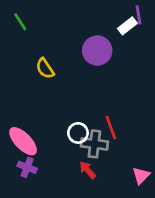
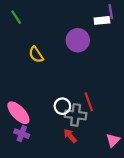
white rectangle: (127, 26) -> (102, 20), turned 32

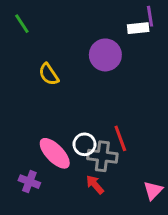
pink ellipse: (18, 113) -> (55, 153), moved

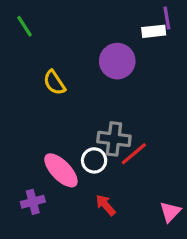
red line: (120, 138) -> (134, 154), turned 70
gray cross: (102, 156) -> (114, 139), moved
purple cross: (29, 182) -> (33, 202), turned -36

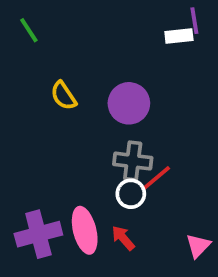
purple circle: (117, 61) -> (129, 103), moved
white circle: (94, 160) -> (131, 194), moved
pink ellipse: (61, 170) -> (85, 230), moved, turned 30
purple cross: (33, 202) -> (38, 234), size x1.6

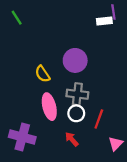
yellow semicircle: (63, 96) -> (42, 74), moved
red line: (156, 178) -> (99, 119), moved, turned -30
pink ellipse: (85, 230) -> (49, 107), moved
purple cross: (38, 234) -> (22, 137), turned 30

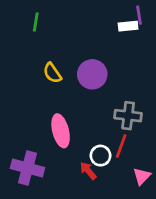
green line: (17, 18) -> (36, 22), moved, turned 42
yellow semicircle: (42, 74) -> (52, 73), moved
gray cross: (77, 94) -> (128, 116), moved
white circle: (76, 113) -> (101, 156), moved

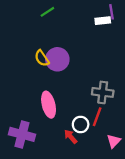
green line: (36, 22) -> (47, 12), moved, turned 48
purple circle: (92, 74) -> (57, 59), moved

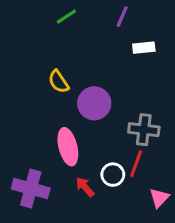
purple line: (111, 12) -> (122, 17), moved, turned 32
white rectangle: (103, 21) -> (144, 48), moved
purple circle: (57, 59) -> (94, 103), moved
red arrow: (71, 137) -> (85, 187), moved

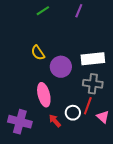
white rectangle: (144, 48) -> (93, 59), moved, size x1.6
pink triangle: (159, 198) -> (103, 117), moved, turned -32

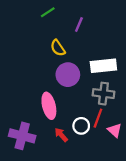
purple line: (79, 11) -> (79, 25), moved
yellow semicircle: (38, 53) -> (58, 48), moved

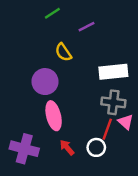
purple line: (79, 25) -> (87, 27), turned 40
purple circle: (68, 75) -> (45, 82), moved
white circle: (81, 126) -> (96, 147), moved
pink triangle: (115, 130) -> (126, 122), moved

